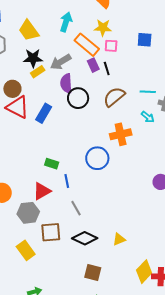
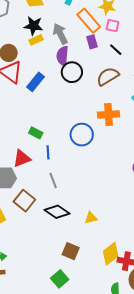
gray arrow: (61, 62) -> (60, 34), turned 85
black line: (107, 68) -> (116, 50), moved, turned -40
brown square: (51, 232) -> (24, 201), turned 35
brown square: (93, 273) -> (71, 251), moved

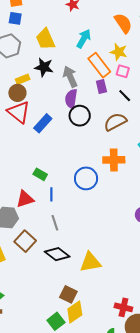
yellow rectangle: (36, 40) -> (23, 79), moved
yellow triangle: (91, 218) -> (90, 262), size x1.6
yellow diamond: (111, 254) -> (75, 312), moved

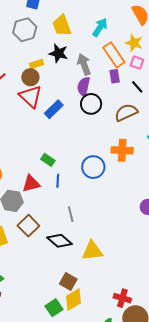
gray line: (55, 223) -> (71, 214), moved

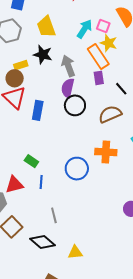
yellow star: (134, 43) -> (109, 43), moved
pink square: (137, 63) -> (103, 26), moved
blue rectangle: (54, 109) -> (38, 110), turned -36
yellow triangle: (92, 251) -> (75, 252), size x0.7

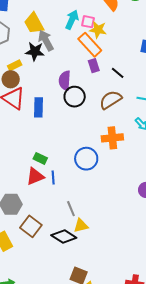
pink square: (103, 26) -> (88, 22), moved
gray arrow: (68, 66) -> (46, 40), moved
red triangle: (14, 185) -> (35, 176), moved
yellow triangle: (75, 252) -> (81, 226), moved

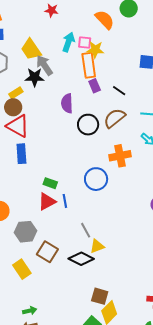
orange rectangle: (90, 45) -> (89, 65), turned 40
black circle: (75, 97) -> (88, 125), moved
blue rectangle: (38, 107) -> (21, 154), moved

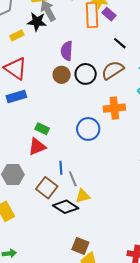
purple rectangle: (95, 86) -> (109, 14), moved, turned -32
brown circle: (13, 107) -> (62, 75), moved
blue rectangle: (21, 154) -> (16, 96), turned 72
blue line: (65, 201) -> (61, 168), moved
brown square: (47, 252) -> (47, 188), moved

